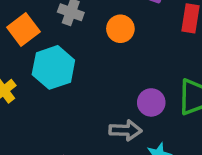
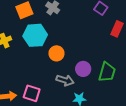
orange circle: (120, 29) -> (56, 53), moved

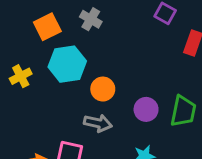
gray arrow: (65, 80) -> (98, 123), moved

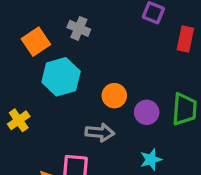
yellow cross: (21, 76) -> (19, 120), moved
orange circle: (103, 89) -> (114, 96), moved

